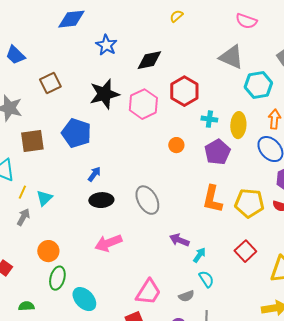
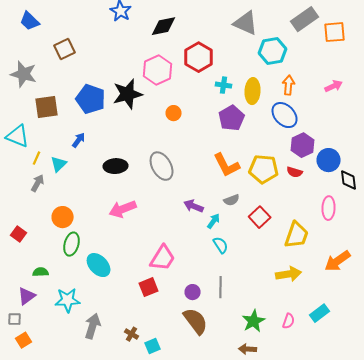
black star: (104, 94) -> (128, 94), moved
orange circle: (176, 145) -> (174, 113), moved
blue arrow: (94, 174) -> (79, 140), moved
orange L-shape: (212, 199) -> (227, 165), turned -40
gray semicircle: (186, 296) -> (232, 200), moved

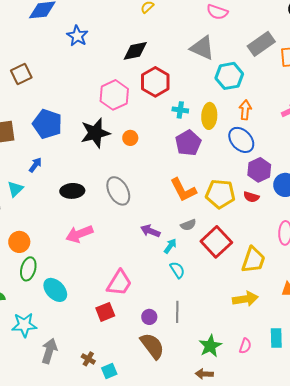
black diamond: (164, 26) -> (135, 51), moved
black star: (128, 94) -> (95, 133), moved
red square: (260, 217) -> (216, 242), size x1.4
cyan rectangle: (320, 313) -> (276, 338), turned -54

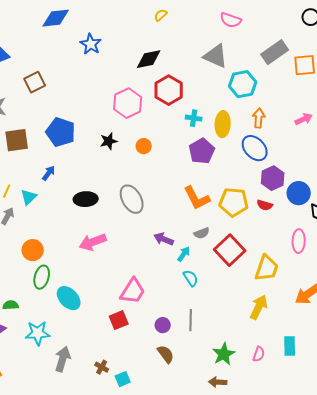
black star: (95, 133) -> (109, 141), size x0.6
yellow arrow: (245, 299) -> (259, 307), turned -55
brown semicircle: (152, 346) -> (166, 354), size x0.7

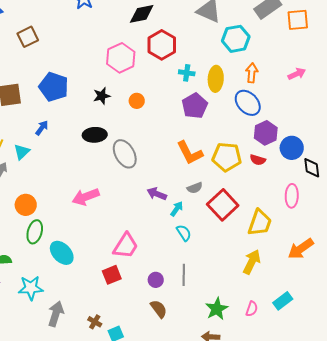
black ellipse: (86, 199) -> (95, 135), moved
cyan rectangle: (290, 346) -> (283, 301), turned 54

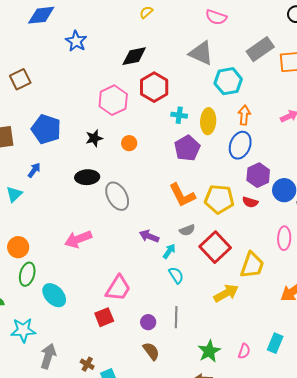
blue ellipse: (248, 103) -> (240, 145), turned 64
yellow arrow: (252, 262) -> (226, 293), moved, turned 35
cyan rectangle: (283, 301) -> (275, 343), turned -30

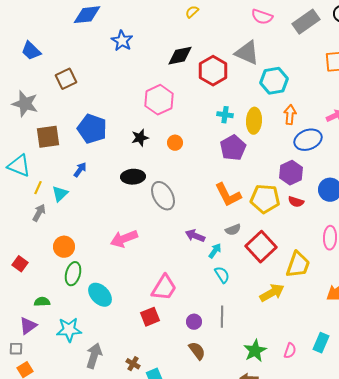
gray rectangle: (260, 49) -> (306, 22), moved
red hexagon: (154, 87) -> (213, 71), moved
blue ellipse: (240, 145) -> (308, 140), moved, turned 48
purple hexagon: (258, 175) -> (291, 173), moved

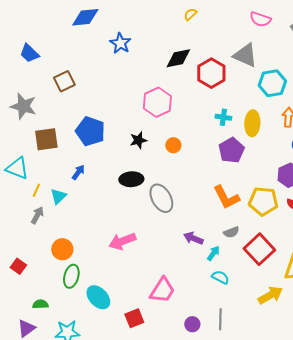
cyan semicircle: (222, 275) -> (220, 277), turned -30
red square: (150, 317) -> (134, 318), moved

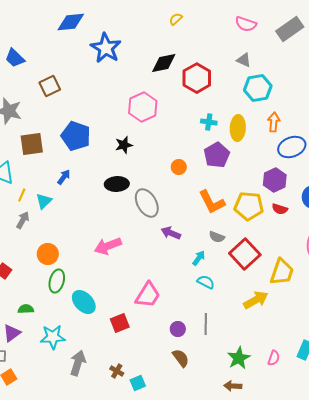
blue star: (120, 43) -> (106, 48), size x1.4
gray triangle: (245, 55) -> (244, 60), moved, size x0.6
orange circle: (173, 145) -> (179, 167), moved
gray semicircle: (231, 232) -> (217, 237), turned 42
purple arrow: (193, 238) -> (171, 233), moved

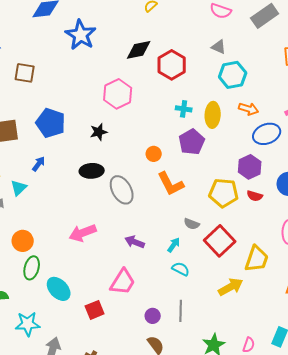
brown square: (50, 86) -> (25, 73), turned 35
orange arrow: (274, 122) -> (249, 109), turned 102
orange L-shape: (212, 202) -> (171, 184), moved
purple arrow: (171, 233) -> (135, 242), moved

